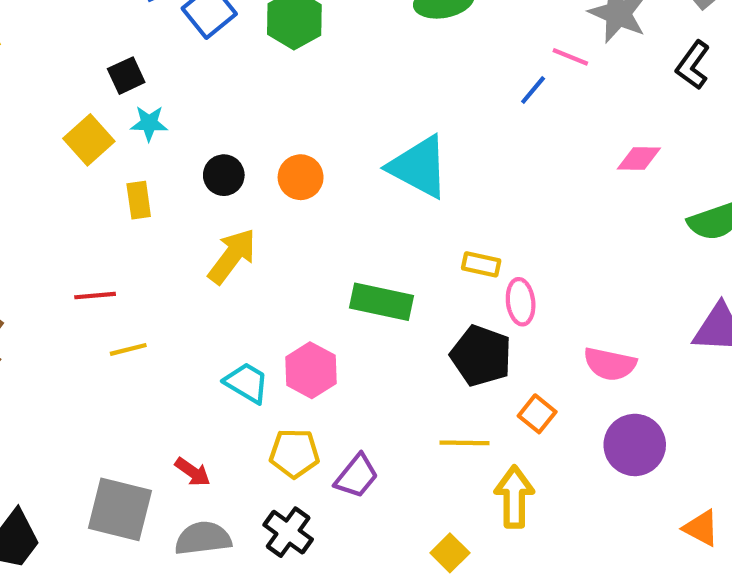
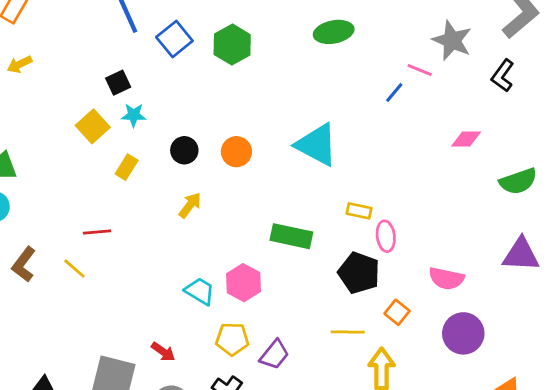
yellow rectangle: (139, 200) -> (127, 167), turned 40
yellow arrow: (232, 256) -> (190, 205), size x0.7
yellow line: (128, 349) -> (74, 269), moved, turned 55

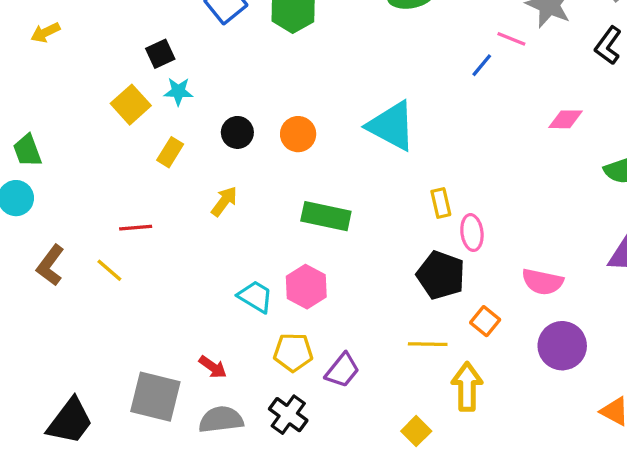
yellow arrow: (190, 205) -> (224, 201), moved
yellow rectangle: (359, 211) -> (441, 203), turned 65
green rectangle: (291, 236) -> (326, 216), moved

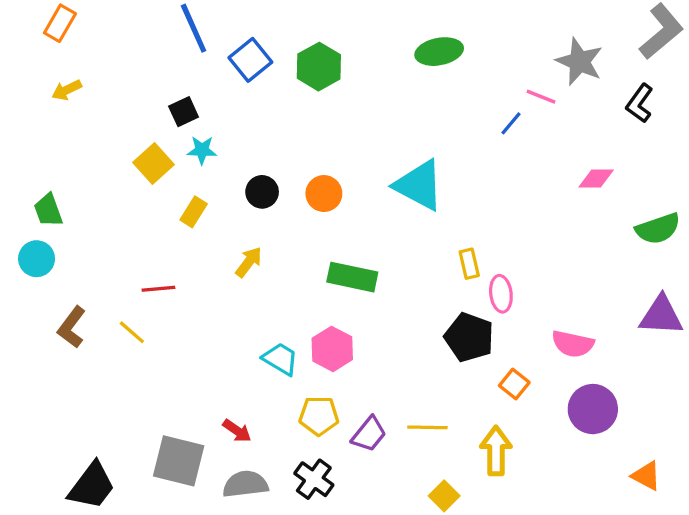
yellow line: (428, 344) -> (427, 427), moved

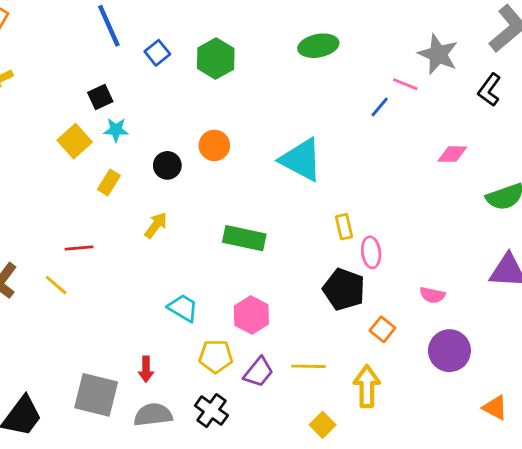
blue square: (250, 60) -> (157, 53), size x0.7
orange circle: (324, 194) -> (214, 145), moved
pink semicircle: (573, 344) -> (432, 295), size x0.7
pink hexagon: (332, 349) -> (251, 315), moved
red arrow: (237, 431) -> (146, 369), turned 55

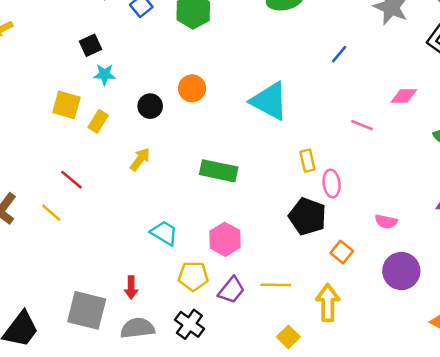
pink line: (405, 84) -> (362, 125), moved
yellow square: (75, 141) -> (66, 105), moved, turned -32
red line: (79, 248) -> (72, 180), turned 45

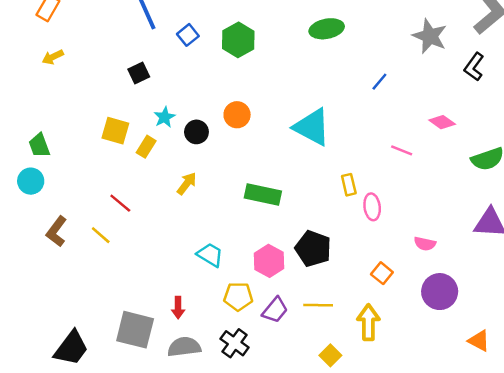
cyan star: (104, 74) -> (165, 117), moved, turned -30
pink diamond: (404, 96) -> (442, 122), turned 35
black pentagon: (307, 216) -> (313, 249), moved

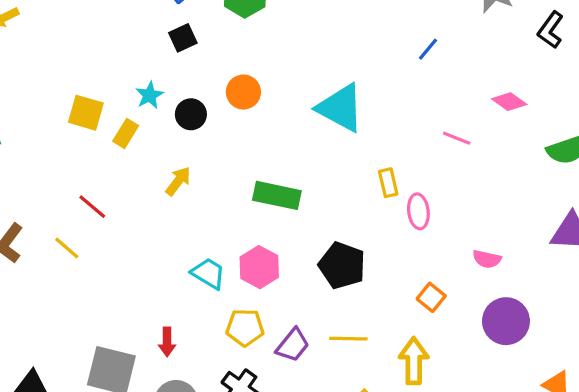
black square: (139, 73) -> (183, 38), moved
pink hexagon: (269, 261) -> (259, 267), moved

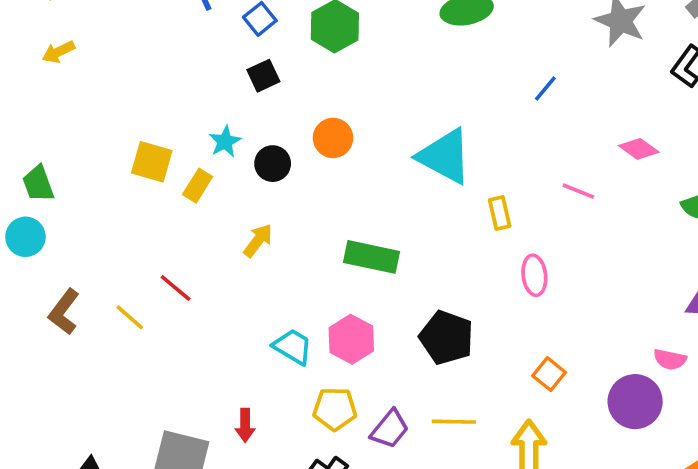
yellow rectangle: (388, 183) -> (500, 213), moved
red line: (92, 207) -> (176, 288), moved
pink semicircle: (487, 259) -> (670, 359), moved

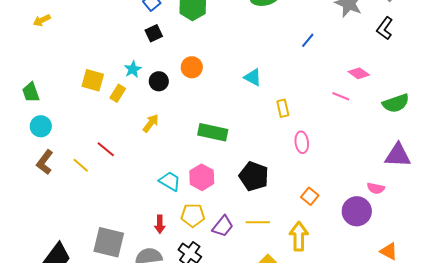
cyan triangle: (445, 156) -> (253, 77), size x0.6
pink line: (578, 191) -> (341, 96), moved
cyan circle: (25, 237) -> (41, 126), moved
red arrow: (245, 425) -> (160, 224), moved

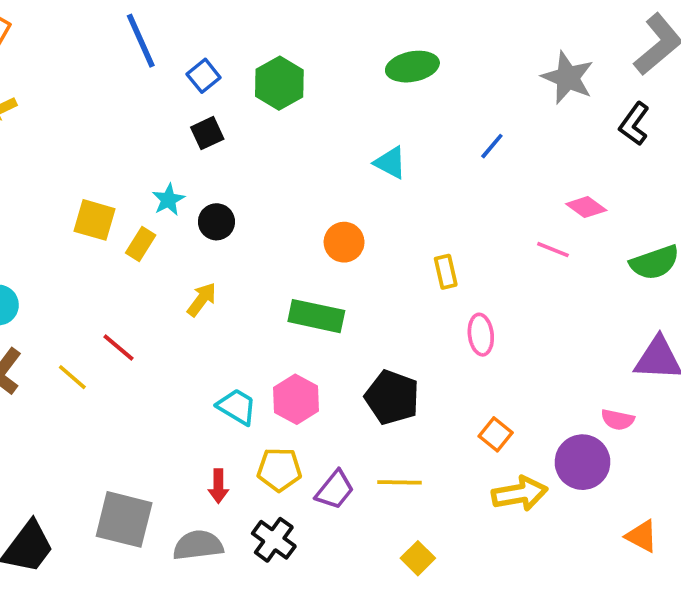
orange circle: (192, 67) -> (344, 242), moved
cyan triangle: (253, 77) -> (390, 163), moved
yellow arrow: (299, 236) -> (520, 494), moved, turned 80

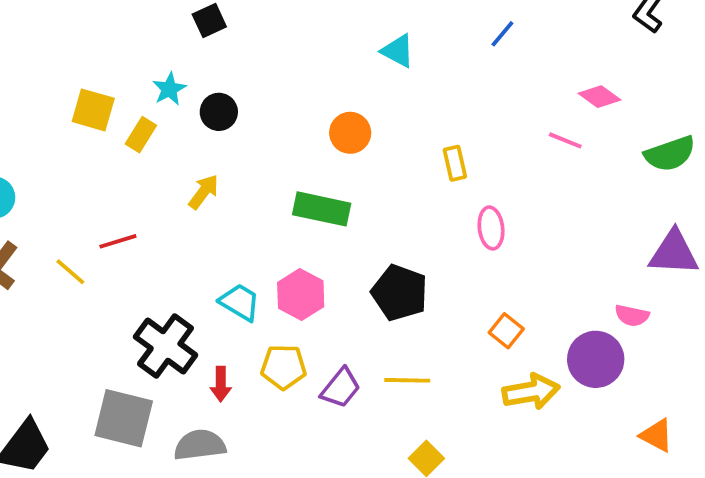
red line: (119, 348) -> (118, 241), turned -57
black cross: (274, 540) -> (166, 346), moved, size x1.4

